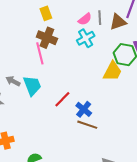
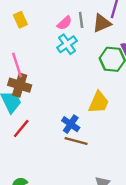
brown cross: (47, 38) -> (20, 85), moved
yellow trapezoid: (112, 71) -> (99, 102), moved
red line: (62, 99) -> (21, 129), moved

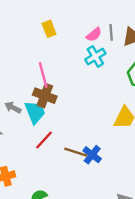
blue cross: (71, 124) -> (92, 155), moved
brown line: (76, 141) -> (76, 152), moved

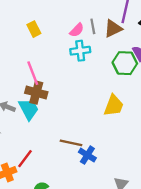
cyan cross: (95, 56) -> (80, 51), turned 30
red line: (44, 140) -> (25, 159), moved
blue cross: (92, 155) -> (87, 155), moved

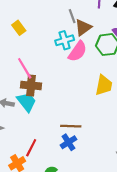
brown triangle: (113, 29) -> (83, 27), moved
pink semicircle: (77, 30) -> (78, 51), moved, size x1.5
blue cross: (87, 155) -> (68, 142), moved, turned 35

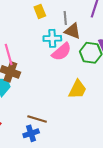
brown triangle: (83, 27) -> (72, 31), turned 42
yellow rectangle: (19, 28) -> (40, 11), moved

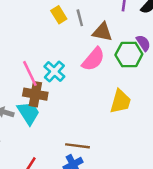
gray line: (65, 18) -> (80, 18), moved
cyan cross: (52, 38) -> (54, 71), moved, turned -36

